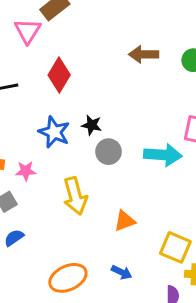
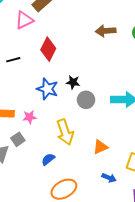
pink triangle: (28, 31) -> (24, 20), turned 36
blue semicircle: (14, 238) -> (48, 159), moved
blue arrow: (122, 272) -> (109, 178), moved

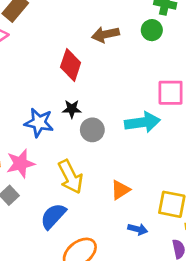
red diamond: (48, 49) -> (71, 65), moved
pink star: (30, 117) -> (21, 164), size x1.5
blue semicircle: (48, 159) -> (53, 216), size x1.5

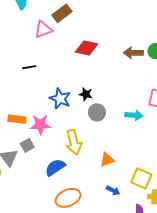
brown arrow: (105, 34) -> (133, 53), moved
red diamond: (71, 65) -> (87, 48), moved, turned 70
cyan arrow: (142, 122) -> (134, 115), size x0.7

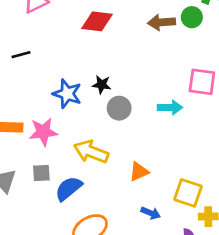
yellow arrow: (74, 142) -> (91, 152), turned 130
gray square: (27, 145) -> (41, 173), moved, turned 32

